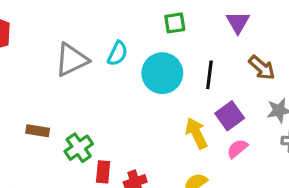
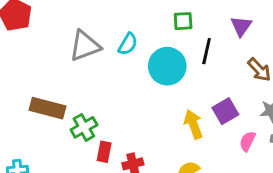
black line: (209, 75) -> (207, 51), moved
brown rectangle: (38, 131) -> (48, 108), size x1.6
pink semicircle: (237, 149) -> (247, 141), moved, turned -30

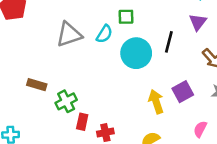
green square: (183, 21) -> (126, 17), moved
brown rectangle: (48, 108) -> (37, 85), size x0.7
pink semicircle: (247, 141) -> (200, 129), moved

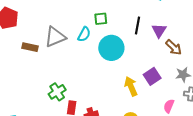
purple triangle: (198, 22) -> (159, 31), moved
black line: (169, 42) -> (138, 25), moved
brown rectangle: (37, 85) -> (30, 47), moved

